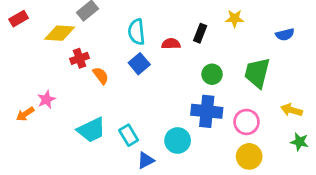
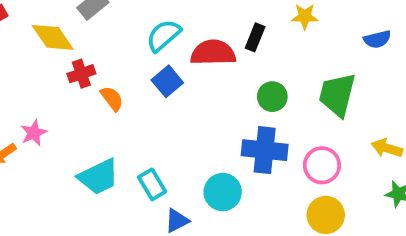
cyan semicircle: (136, 32) -> (163, 35), turned 55
yellow diamond: (60, 33) -> (53, 37), turned 52
red semicircle: (171, 44) -> (213, 53), size x1.6

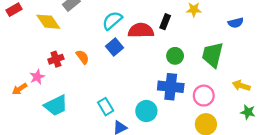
red cross: (81, 74) -> (56, 59), moved
cyan trapezoid: (99, 177) -> (56, 105), moved

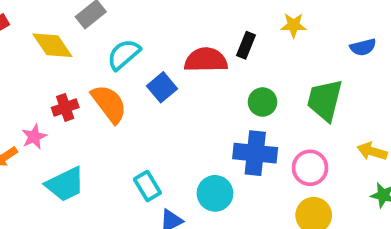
cyan semicircle: (112, 21) -> (124, 54), moved
orange semicircle: (82, 57) -> (109, 104), size x1.6

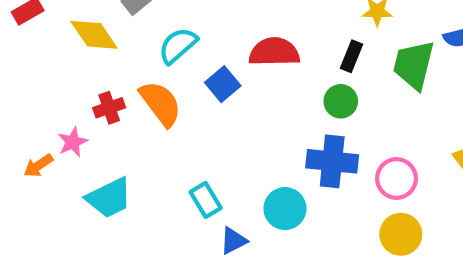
black rectangle: (246, 45) -> (351, 56), moved
green trapezoid: (325, 100) -> (414, 65), moved

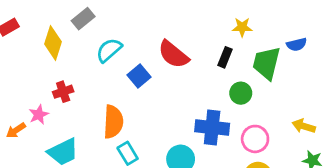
yellow diamond: (94, 35) -> (53, 43), turned 52
red semicircle: (274, 52) -> (173, 54), turned -140
green circle: (341, 101) -> (241, 93), moved
orange semicircle: (161, 103) -> (113, 122), moved, turned 40

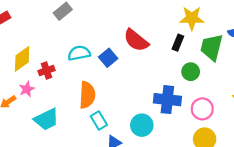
yellow star: (242, 27) -> (192, 18), size x1.5
yellow diamond: (53, 43) -> (22, 59), moved, turned 36
cyan semicircle: (109, 50) -> (79, 53), moved, turned 30

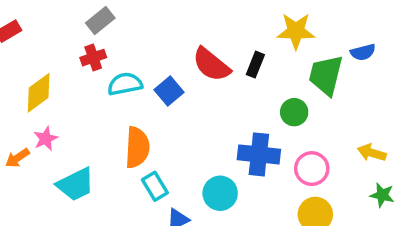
black rectangle: (178, 43) -> (255, 65), moved
red cross: (47, 71) -> (93, 58), moved

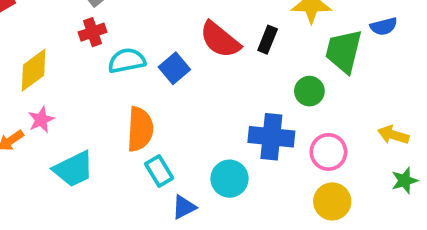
green star: (382, 195) -> (405, 181), turned -30

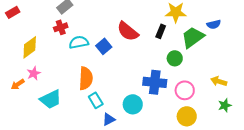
black rectangle: (268, 40) -> (161, 31), moved
green trapezoid: (344, 51) -> (193, 37), turned 40

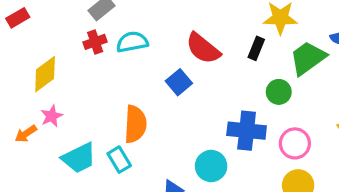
cyan semicircle: (79, 42) -> (132, 42), moved
blue square: (104, 46) -> (179, 82), moved
cyan rectangle: (96, 100) -> (119, 160), moved

